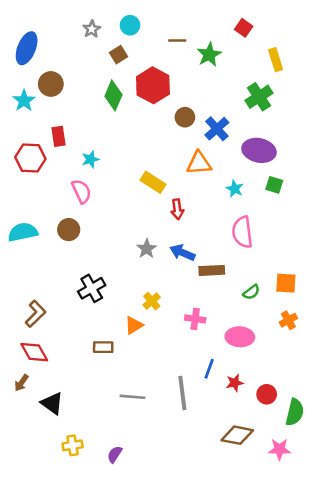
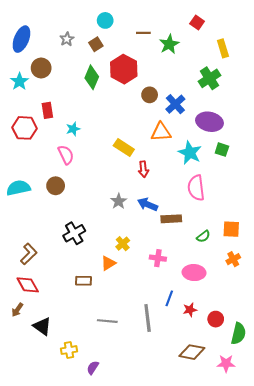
gray star: (92, 29) -> (67, 39), moved
cyan star: (235, 189) -> (190, 153), size x1.6
yellow cross: (73, 445) -> (69, 350), moved

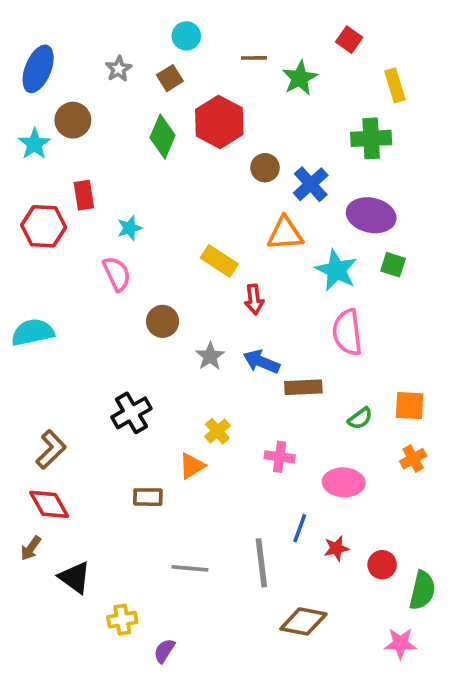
green cross: (210, 78) -> (371, 138), turned 30
brown circle: (56, 186) -> (163, 321), moved
brown diamond: (192, 352) -> (303, 621), moved

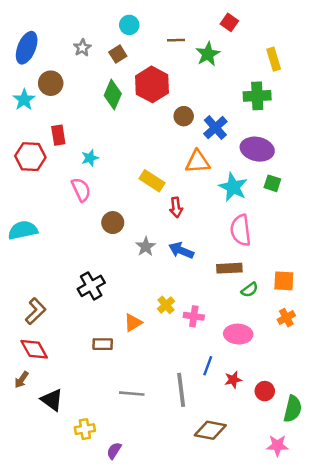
red square: (349, 40) -> (229, 22), moved
brown rectangle: (303, 387) -> (229, 268), moved
yellow cross: (217, 431) -> (166, 305), moved

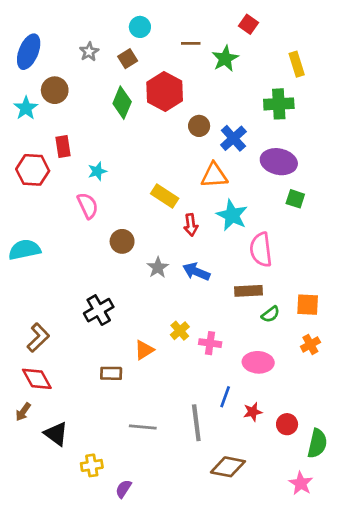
cyan star: (233, 187) -> (232, 215), moved
pink star: (277, 446) -> (301, 483), turned 30

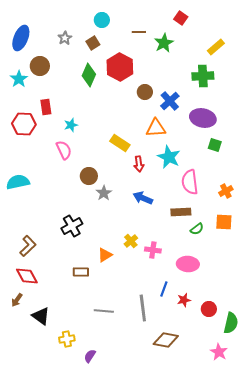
yellow rectangle: (297, 64) -> (216, 47), turned 66
gray star: (158, 267) -> (104, 193), moved
orange cross: (310, 344) -> (226, 191), moved

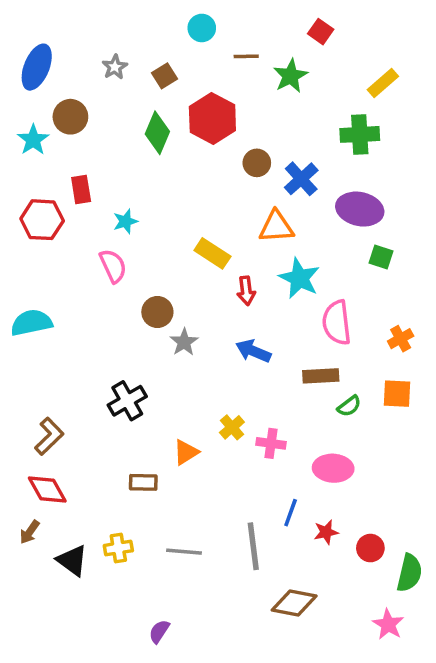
cyan circle: (102, 20) -> (202, 28), moved
yellow cross: (67, 339) -> (118, 548), moved

